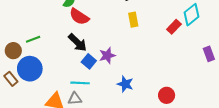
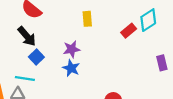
purple star: (107, 55) -> (72, 49), moved
blue star: (125, 84) -> (71, 68), moved

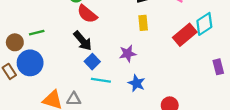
red rectangle: (129, 31) -> (185, 35), size x1.5
blue star: (71, 68) -> (137, 83), moved
cyan line: (25, 78) -> (101, 80), moved

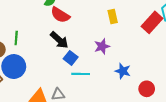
green line: (37, 33) -> (16, 38), turned -64
blue star: (137, 83) -> (123, 71), moved

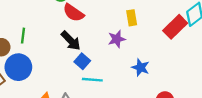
purple star: (102, 46) -> (117, 39), moved
blue star: (123, 71) -> (141, 68), moved

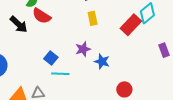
purple star: (117, 39) -> (83, 49), moved
black arrow: (71, 41) -> (19, 24), moved

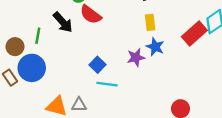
blue star: (102, 61) -> (155, 47), moved

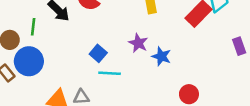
blue star: (155, 47) -> (161, 56), moved
purple star: (136, 57) -> (138, 43), turned -30

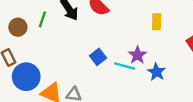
blue circle: (29, 61) -> (26, 77), moved
cyan line: (110, 73) -> (125, 66), moved

